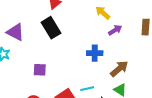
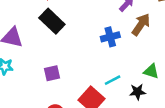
brown arrow: (119, 69) -> (141, 25), moved

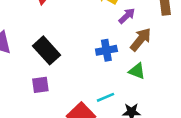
black rectangle: (52, 21) -> (46, 50), moved
green triangle: (151, 71) -> (137, 71), moved

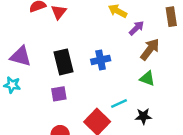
black rectangle: (46, 50) -> (63, 62), turned 30
blue cross: (106, 50) -> (101, 60), moved

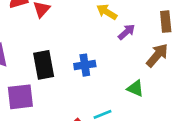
brown arrow: (150, 49) -> (157, 55), moved
purple square: (59, 94) -> (20, 97), moved, size x1.5

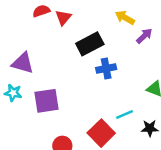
black rectangle: (44, 65) -> (90, 44), moved, turned 75

